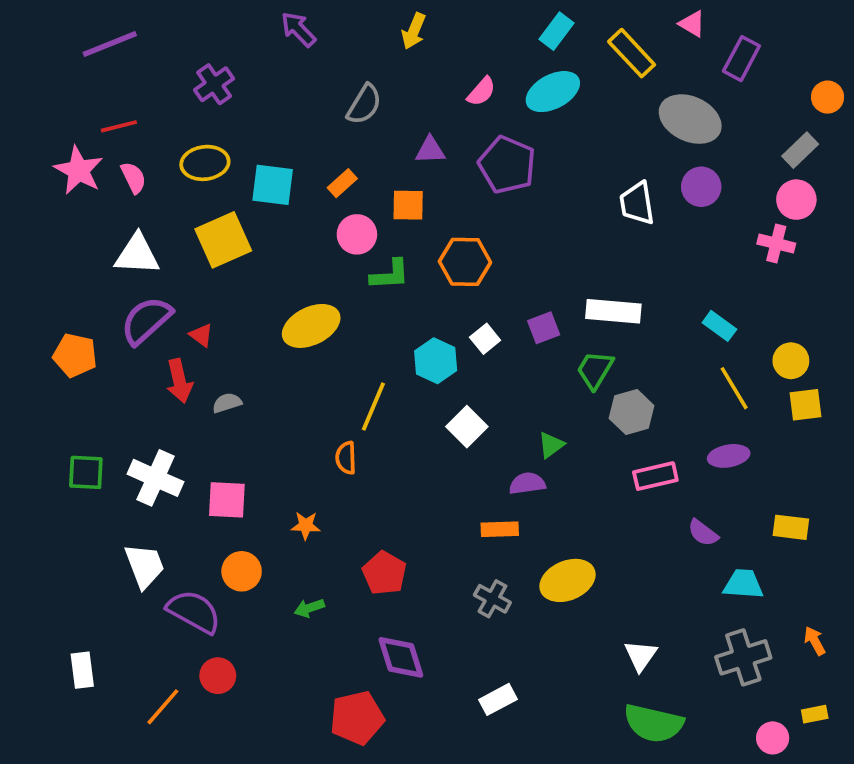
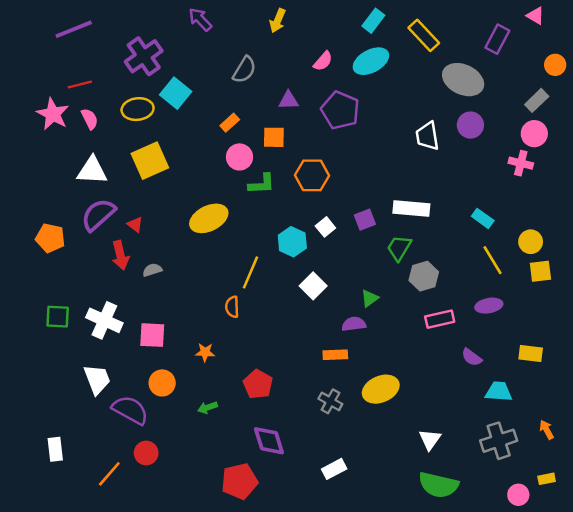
pink triangle: (692, 24) -> (536, 16), moved
purple cross: (214, 84) -> (144, 56), size x1.4
cyan square: (273, 185) -> (176, 93), moved, turned 32

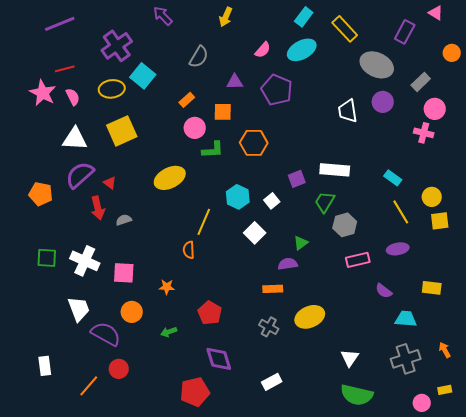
gray rectangle: (537, 100) -> (421, 82), moved
white square: (325, 227) -> (272, 201), moved

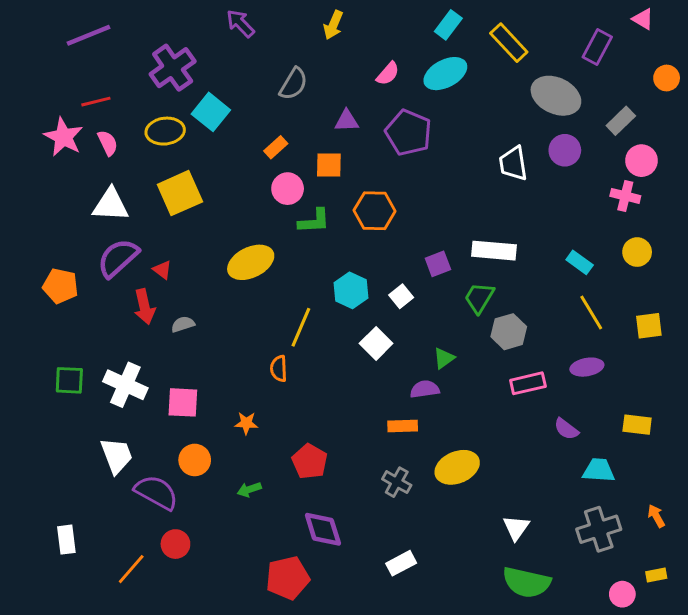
yellow circle: (432, 197) -> (637, 252), moved

